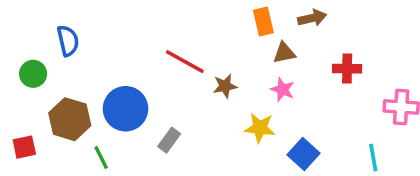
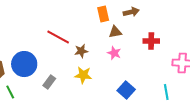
yellow star: (260, 128) -> (83, 75), moved

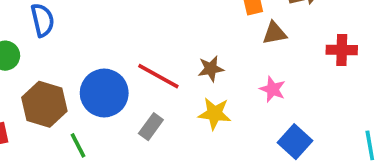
red line: (58, 37) -> (158, 76), moved
pink star: (114, 53) -> (273, 89), moved

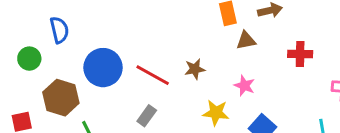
blue circle: (104, 93) -> (103, 68), moved
yellow star: (215, 114) -> (216, 113), moved

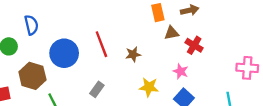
red cross: (300, 54) -> (194, 45), moved, turned 30
red line: (153, 75) -> (101, 44), moved, turned 40
pink star: (244, 86) -> (181, 71), moved

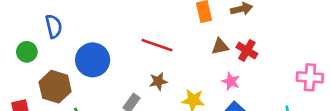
brown triangle: (172, 33) -> (220, 46), moved
red line: (101, 44) -> (157, 45), moved, turned -50
brown star: (133, 54) -> (158, 81), moved

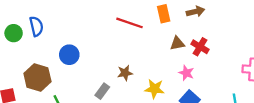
red line: (157, 45) -> (130, 23), moved
green circle: (27, 52) -> (14, 33), moved
blue circle: (93, 60) -> (69, 55), size x0.7

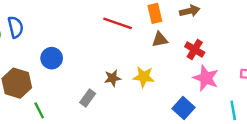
brown triangle: (177, 43) -> (160, 40), moved
pink star: (186, 73) -> (206, 78), moved, size x1.5
yellow star: (155, 89) -> (144, 77), moved

